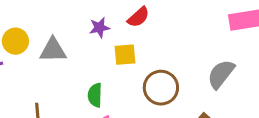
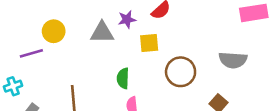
gray triangle: (53, 50) -> (102, 33), moved
gray semicircle: (221, 74) -> (233, 60), turned -124

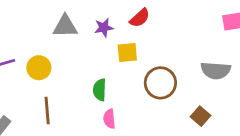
yellow circle: (54, 31) -> (39, 68), moved
gray triangle: (102, 33) -> (65, 26), moved

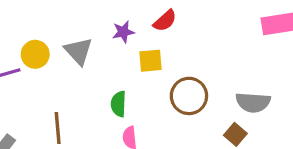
gray triangle: (65, 26) -> (78, 51), moved, turned 48
yellow circle: (39, 68) -> (35, 54), moved
gray semicircle: (216, 70) -> (253, 102), moved

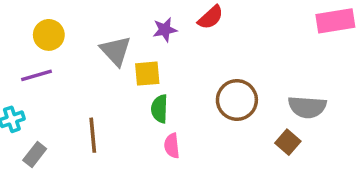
yellow circle: (35, 54) -> (49, 35), moved
yellow square: (151, 61) -> (147, 74), moved

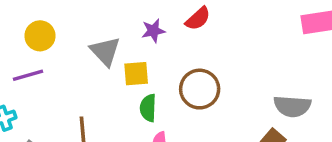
brown circle: (237, 100) -> (200, 89), moved

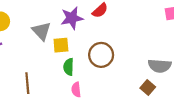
purple star: (153, 31) -> (72, 18), size x1.5

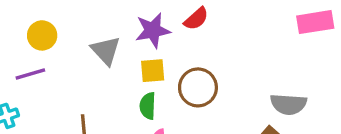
yellow square: (61, 45) -> (153, 71), moved

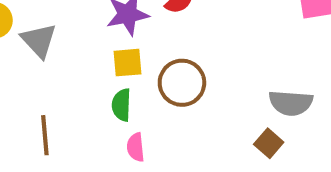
gray triangle: (106, 51) -> (39, 40), moved

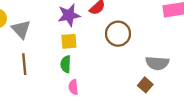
brown circle: (182, 83) -> (118, 34), moved
brown line: (45, 135) -> (24, 64), moved

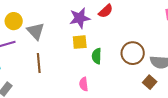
brown circle: (118, 34) -> (133, 53), moved
green semicircle: (66, 64) -> (97, 56), moved

